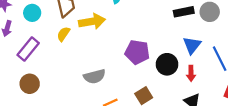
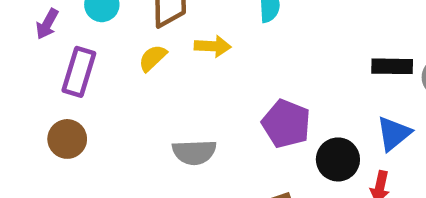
yellow arrow: (92, 21) -> (213, 46), size x0.7
purple rectangle: (28, 49) -> (79, 72), turned -35

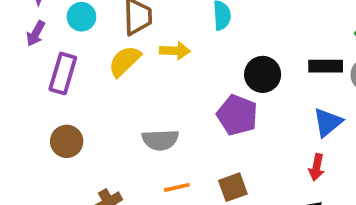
yellow semicircle: (153, 58) -> (125, 61), size x1.4
brown circle: (67, 139) -> (67, 141), moved
black circle: (338, 159) -> (263, 74), moved

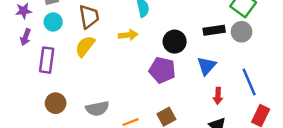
yellow arrow: (175, 51) -> (128, 35), moved
blue triangle: (328, 122) -> (206, 66), moved
gray semicircle: (160, 140) -> (97, 109), moved

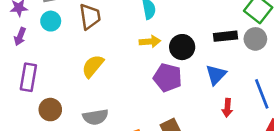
yellow arrow: (128, 35) -> (150, 42), moved
yellow semicircle: (85, 46) -> (93, 66), moved
purple rectangle: (47, 60) -> (28, 77), moved

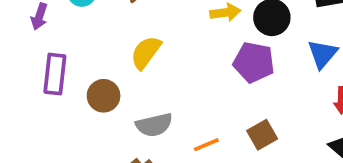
brown circle: (50, 110) -> (104, 96), moved

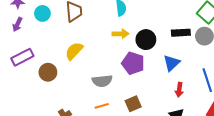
purple rectangle: (55, 74) -> (22, 57), turned 50
gray semicircle: (154, 125) -> (102, 81), moved

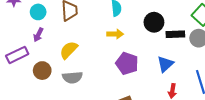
purple arrow: (17, 24) -> (38, 35), moved
black circle: (146, 40) -> (154, 22), moved
gray semicircle: (102, 81) -> (72, 77), moved

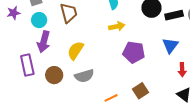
purple arrow: (38, 35) -> (44, 42), size x1.5
purple rectangle: (17, 55) -> (27, 65), turned -65

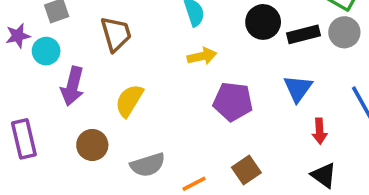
cyan circle: (39, 20) -> (46, 51), moved
purple rectangle: (27, 65) -> (24, 139), moved
gray semicircle: (84, 76) -> (148, 165), moved

